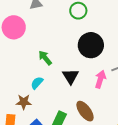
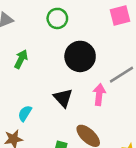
green arrow: (45, 58) -> (21, 59), moved, turned 77

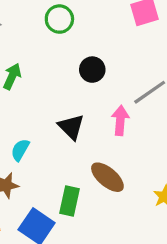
black circle: (80, 56) -> (92, 70), size x0.6

